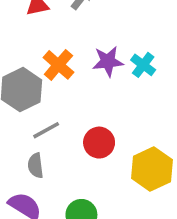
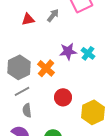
orange cross: (58, 65) -> (46, 68), moved
gray line: (46, 130) -> (22, 91), moved

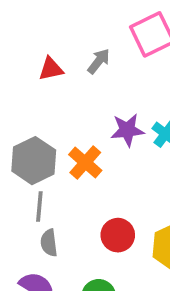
gray line: (22, 91) -> (39, 206), turned -56
red circle: (63, 97) -> (118, 235), moved

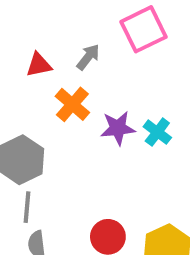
orange cross: (85, 162) -> (72, 104), moved

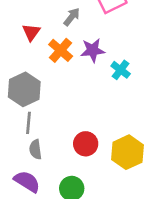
red triangle: (39, 65) -> (31, 32), moved, turned -42
purple star: (118, 128) -> (93, 50), moved

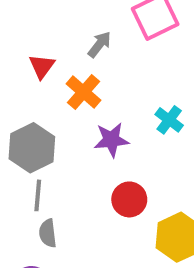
purple star: (93, 50) -> (111, 140), moved
red circle: (86, 144) -> (129, 199), moved

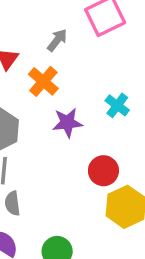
red circle: (129, 199) -> (103, 171), moved

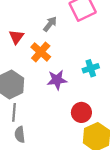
cyan cross: (117, 105) -> (91, 68), turned 35

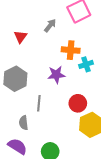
orange cross: (41, 52) -> (71, 50), moved, turned -36
gray line: (14, 112) -> (39, 103), moved

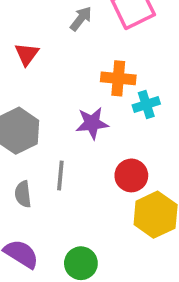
gray arrow: (50, 25) -> (81, 19), moved
gray semicircle: (24, 123) -> (23, 194), moved

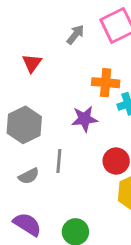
gray semicircle: (23, 194) -> (29, 176), turned -110

